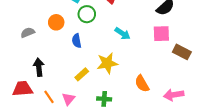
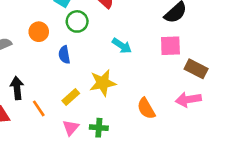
pink arrow: (174, 95) -> (188, 99), moved
orange line: (49, 97) -> (39, 108), moved
pink triangle: (68, 99) -> (71, 128), moved

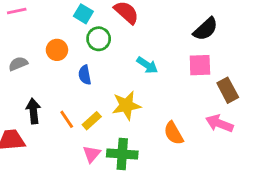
brown rectangle: (196, 69) -> (228, 90), turned 35
pink arrow: (188, 99) -> (219, 123), turned 30
orange line: (39, 108) -> (67, 119), moved
green cross: (99, 128) -> (122, 154), size x1.5

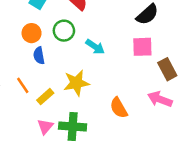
green circle: (99, 39) -> (64, 31), moved
orange circle: (57, 50) -> (32, 33), moved
orange line: (67, 119) -> (23, 85), moved

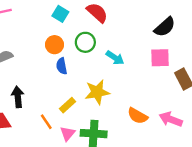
orange line: (23, 85) -> (46, 122), moved
pink arrow: (160, 99) -> (171, 119), moved
orange semicircle: (119, 108) -> (137, 116), turned -30

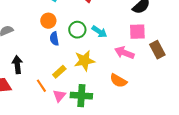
green circle: (85, 42) -> (77, 30), moved
pink arrow: (171, 119) -> (124, 53), moved

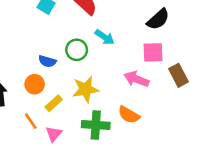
orange circle: (48, 21) -> (35, 84), moved
cyan arrow: (99, 32) -> (105, 37), moved
blue semicircle: (54, 39) -> (47, 61), turned -64
green cross: (81, 96) -> (96, 125), moved

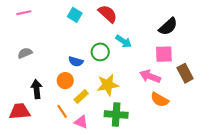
orange semicircle: (129, 115) -> (160, 100), moved
pink triangle: (54, 134) -> (81, 122), turned -48

